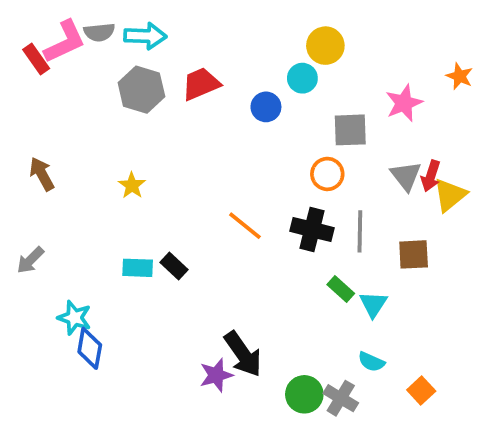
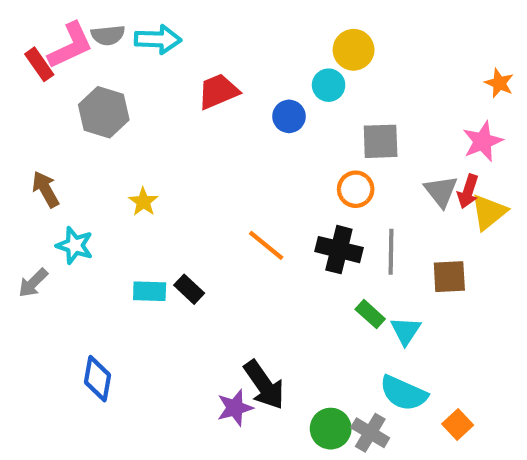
gray hexagon: (141, 90) -> (104, 112), moved
pink star: (404, 103) -> (483, 141), moved
cyan star: (74, 318) -> (75, 245), moved
cyan semicircle: (371, 362) -> (403, 393), size x1.6

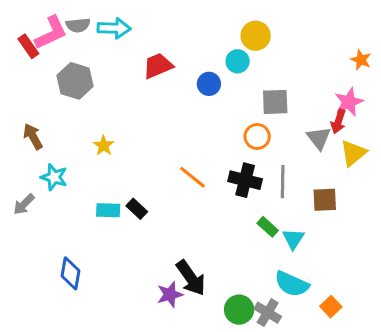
red arrow: (468, 191) -> (338, 121), moved

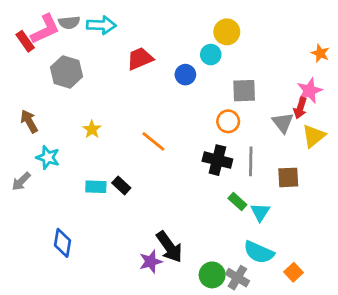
orange line: (192, 177) -> (153, 141), moved

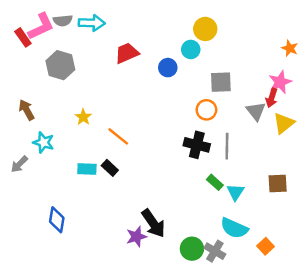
orange line: (153, 141) -> (118, 136), moved
brown square: (288, 177) -> (278, 183), moved

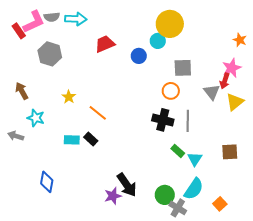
yellow circle: (205, 29) -> (170, 24), size x1.4
gray arrow: (19, 164) -> (16, 136), turned 63
cyan semicircle: (234, 228) -> (194, 189), turned -80
green circle: (192, 249) -> (165, 195), moved

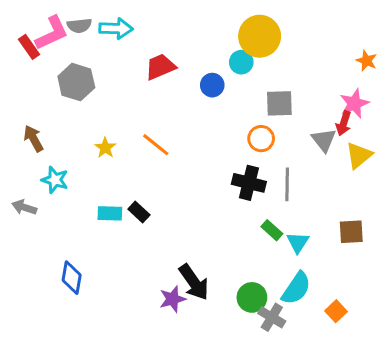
orange line: (98, 113) -> (156, 145), moved

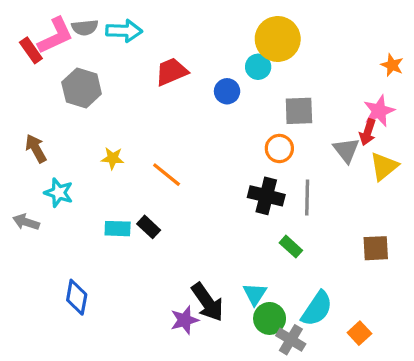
orange line: (156, 145) -> (167, 175), moved
yellow star: (105, 148) -> (113, 158), turned -30
cyan triangle: (298, 242) -> (255, 294), moved

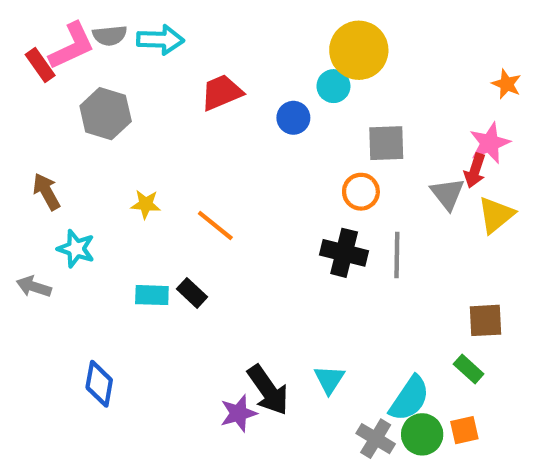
green rectangle: (291, 247) -> (469, 369), moved
green circle: (270, 318) -> (422, 434), moved
orange square: (359, 333) -> (464, 430), turned 30

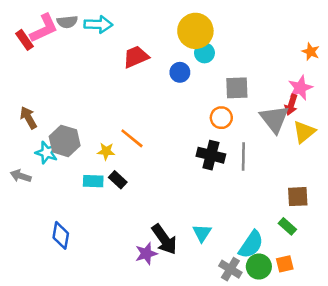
yellow circle: (359, 50) -> (195, 31), moved
gray hexagon: (106, 114) -> (65, 141), moved
gray triangle: (447, 194) -> (274, 119), size x1.4
yellow star: (146, 204) -> (106, 151), moved

